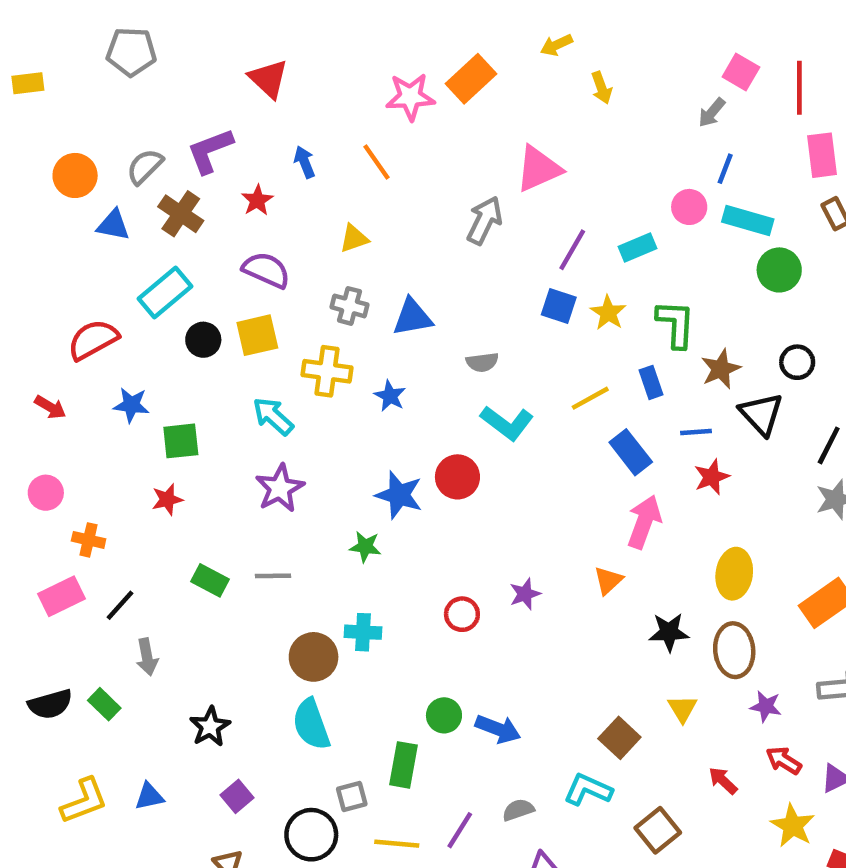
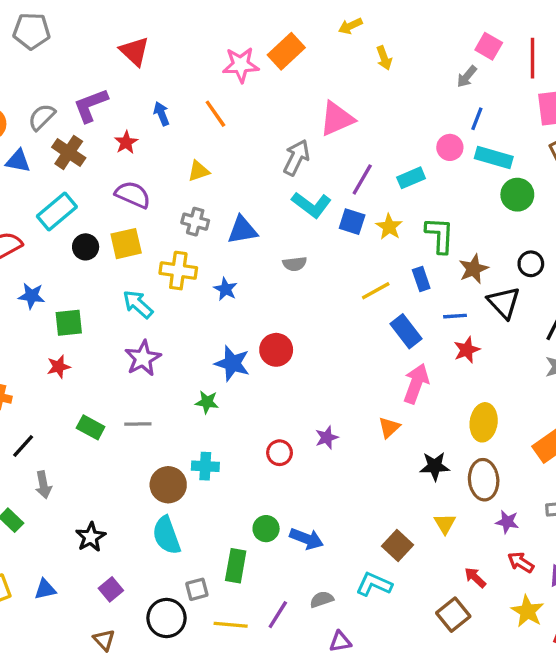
cyan L-shape: (507, 423) -> (312, 205), moved
brown square: (658, 830) -> (453, 615), moved

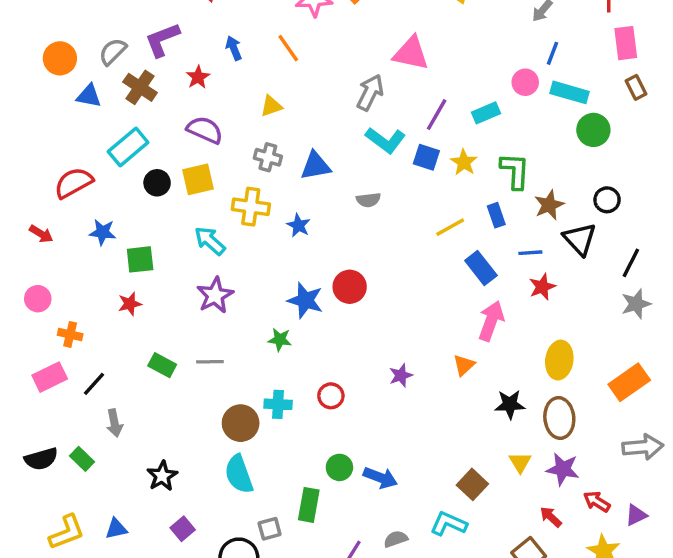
pink triangle: (337, 119) -> (411, 53), turned 36
red circle: (280, 453) -> (331, 396), moved
purple star: (507, 522) -> (563, 469), moved, size x1.4

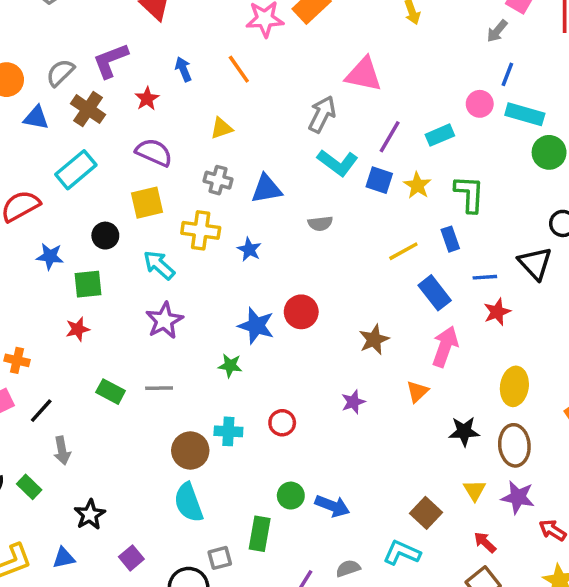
black circle: (157, 183) -> (105, 236), moved
brown star: (549, 205) -> (374, 340), moved
black star: (162, 476) -> (90, 515), moved
red arrow: (551, 517) -> (485, 542), moved

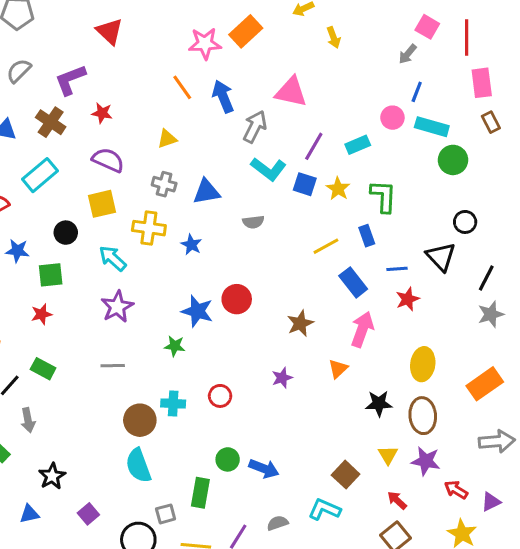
blue arrow: (183, 69) -> (223, 96), moved, size x1.5
gray semicircle: (60, 73) -> (19, 71), moved
red star: (147, 99) -> (102, 113), turned -30
green rectangle: (111, 392) -> (43, 369), moved

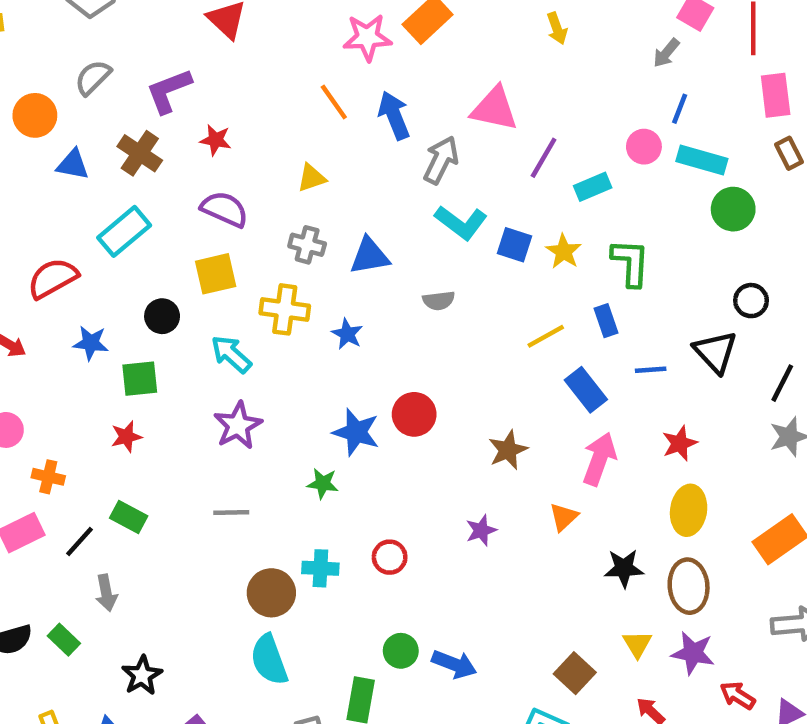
purple line: (314, 146) -> (544, 158), moved
red star: (408, 299) -> (680, 443), moved

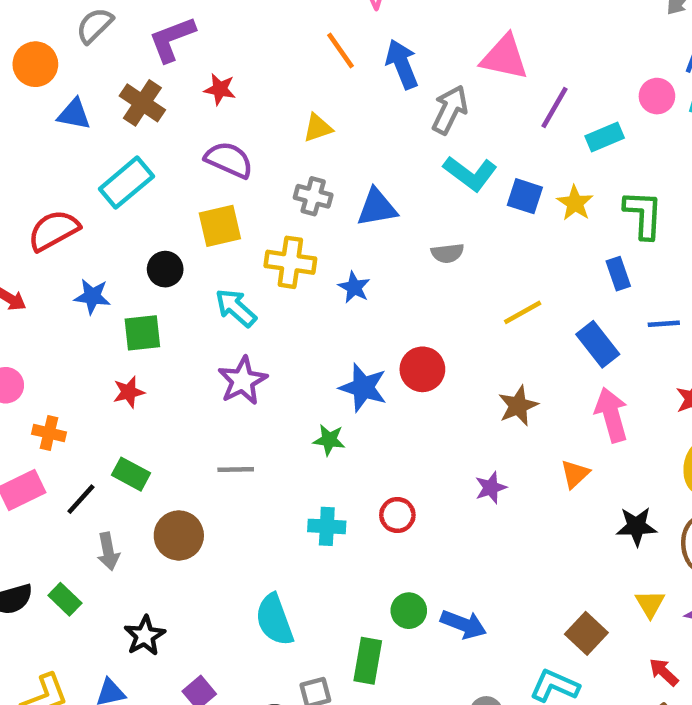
yellow line: (546, 336) -> (523, 312), moved
pink arrow: (599, 459) -> (611, 415), turned -36
brown circle: (271, 593) -> (179, 535), moved

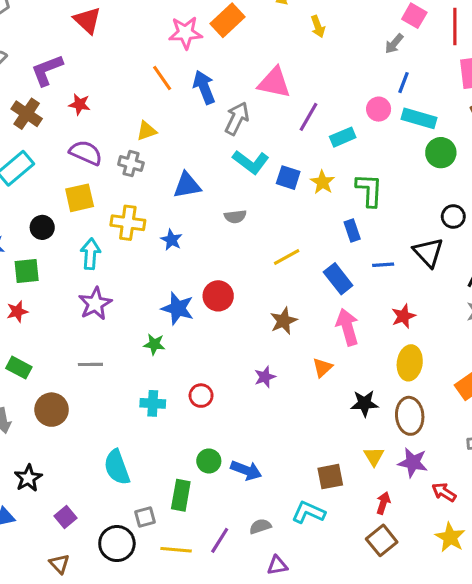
gray cross: (313, 196) -> (131, 164), moved
cyan arrow: (236, 308) -> (90, 254), turned 52
brown square: (586, 633) -> (330, 477), turned 36
red arrow: (664, 672) -> (383, 503), turned 65

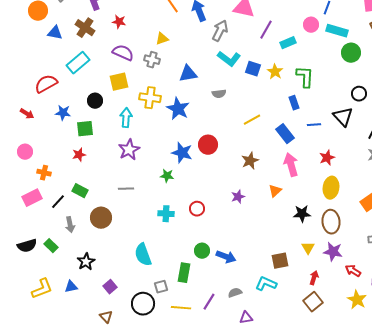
blue star: (171, 240) -> (178, 109), size x1.6

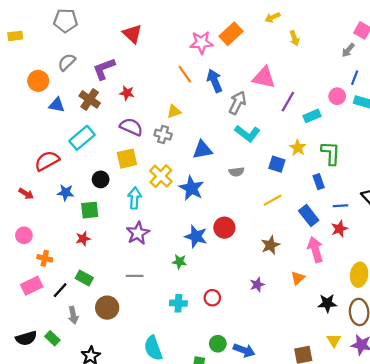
blue square: (253, 69) -> (277, 164), moved
yellow cross: (150, 98) -> (161, 176), turned 35
red star: (327, 158) -> (339, 229), moved

